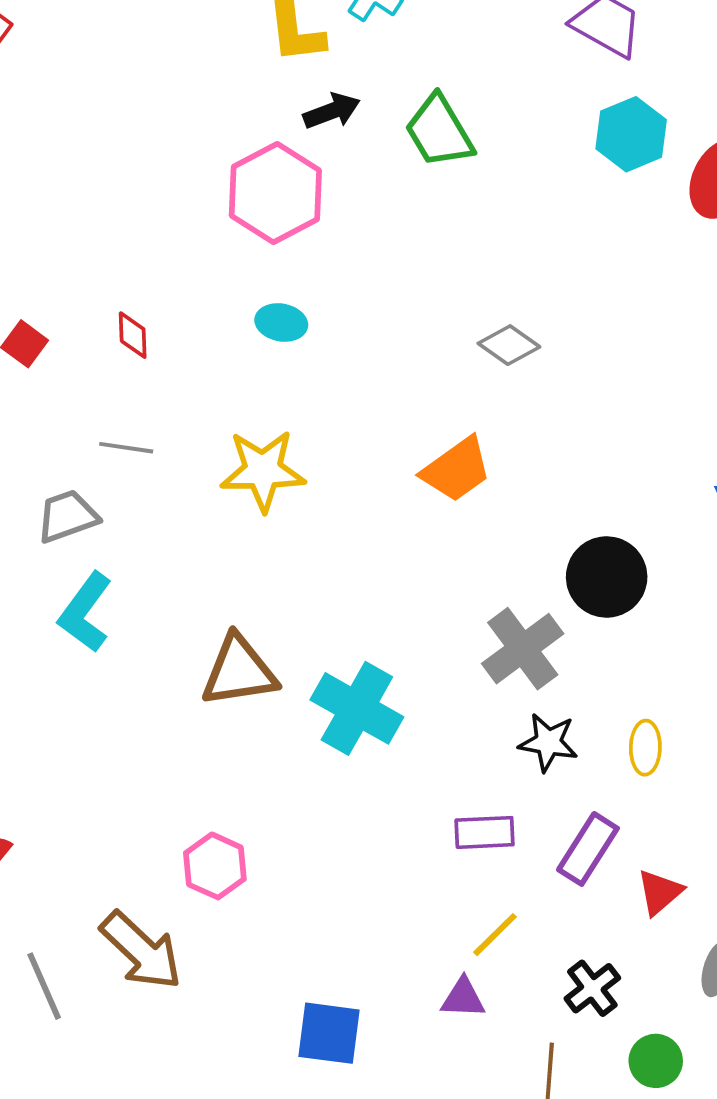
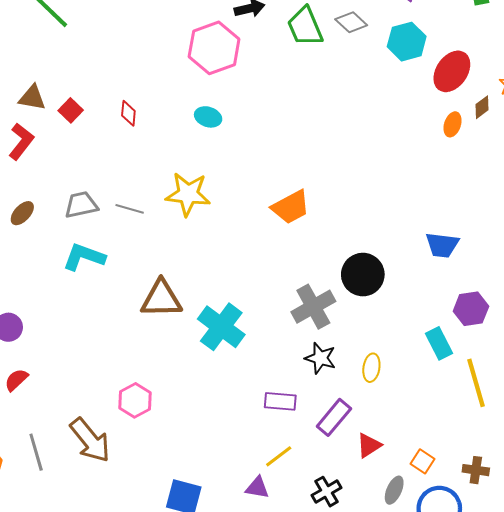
gray diamond: (509, 345) -> (351, 22), moved
gray line: (126, 448) -> (130, 209), moved
cyan L-shape: (85, 612) -> (84, 257), turned 66

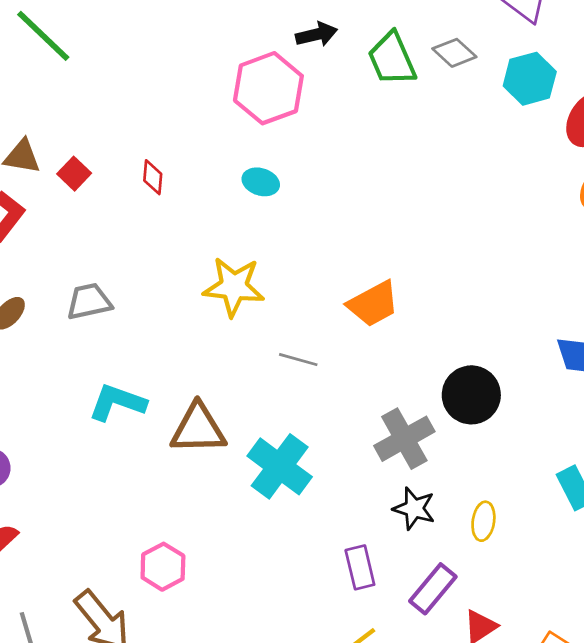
gray line: (130, 209) -> (298, 360), moved
cyan L-shape: (84, 257) -> (117, 402), moved
purple rectangle: (280, 401) -> (360, 567), turned 72

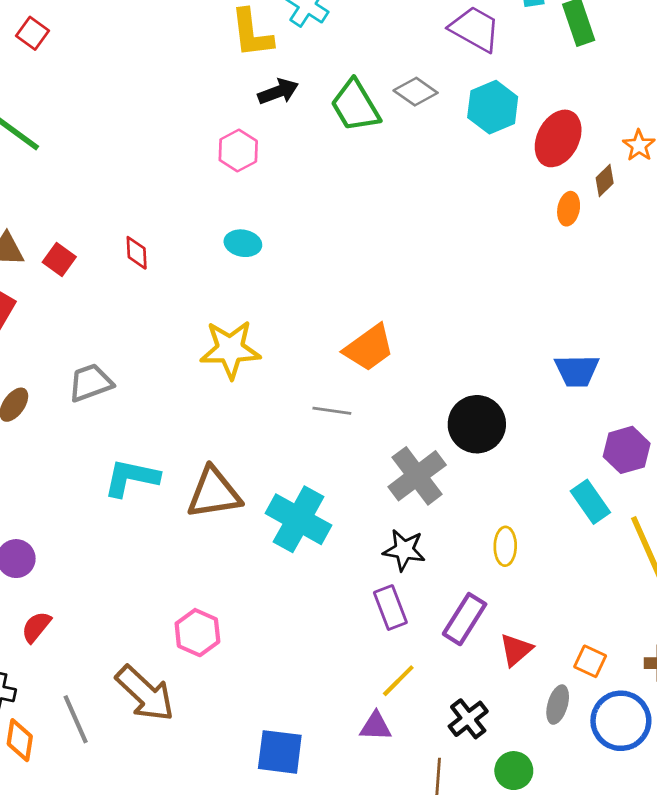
pink hexagon: (268, 88) -> (238, 151), size x0.6
gray line: (298, 360) -> (332, 411), moved
black star: (414, 508) -> (404, 550), moved

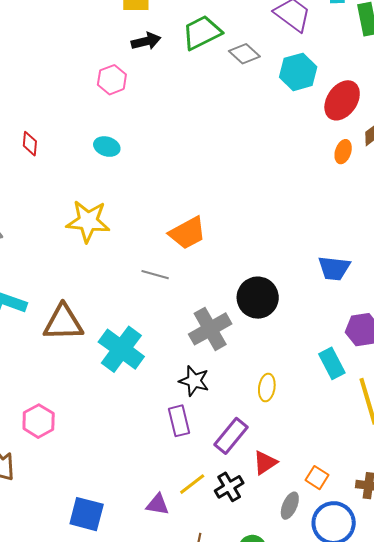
green trapezoid: (355, 106) -> (202, 32), moved, turned 87
yellow line: (398, 681) -> (192, 484), moved
black cross: (468, 719) -> (229, 487), moved

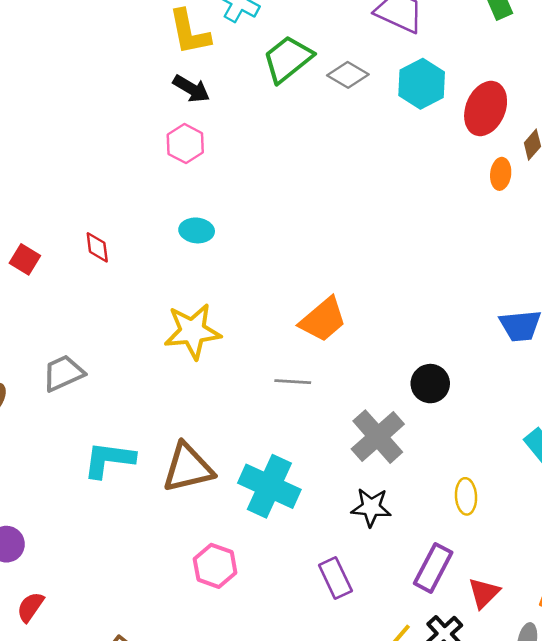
black arrow: (146, 41) -> (191, 89), moved, turned 56
black circle: (258, 298) -> (430, 384), size x0.7
pink hexagon: (39, 421) -> (215, 566), moved
purple rectangle: (179, 421) -> (335, 578), moved

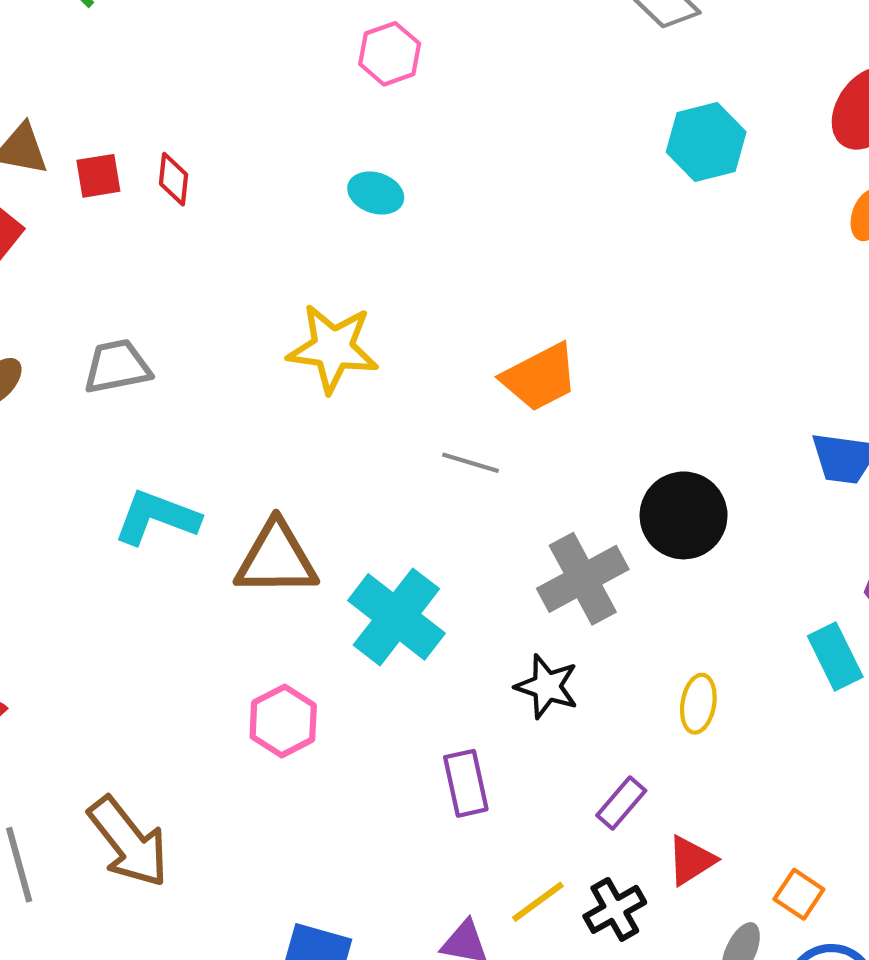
cyan hexagon: (422, 84) -> (706, 142), moved
red diamond: (97, 247) -> (174, 179), moved
red square: (25, 259) -> (98, 176), turned 36
black circle: (430, 384) -> (684, 515), size x1.4
purple rectangle: (433, 568) -> (621, 803), size x0.7

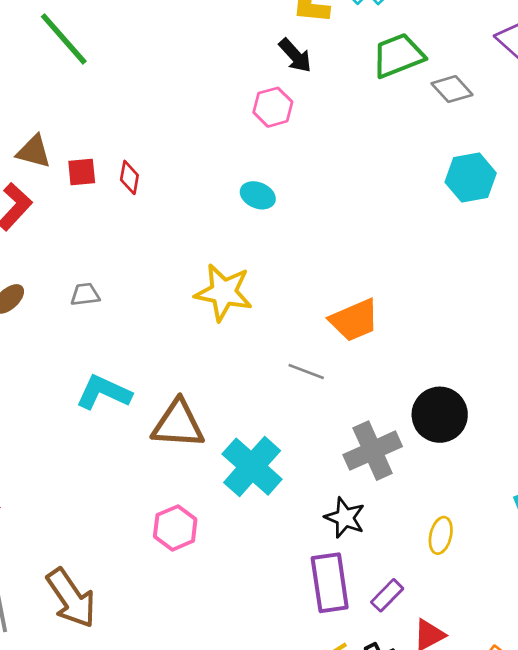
gray trapezoid: (117, 367) -> (85, 294), size x0.7
purple rectangle: (466, 783) -> (330, 583), moved, size x1.4

